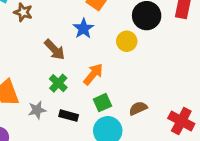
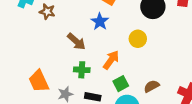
yellow circle: (127, 41) -> (138, 39), moved
green cross: (58, 83) -> (82, 70), turned -35

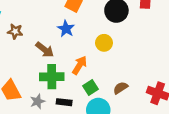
brown star: (47, 12) -> (15, 31), moved
green cross: (82, 70) -> (52, 77), size x1.5

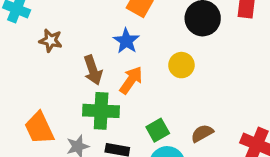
brown arrow: (45, 50) -> (93, 70), turned 30
orange arrow: (79, 65) -> (131, 80), moved

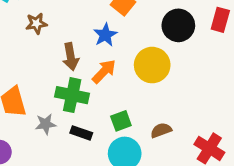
brown star: (51, 41) -> (36, 23), turned -30
yellow circle: (181, 65) -> (152, 65), size x1.5

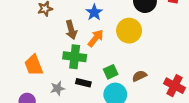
gray star: (46, 124) -> (58, 88), moved

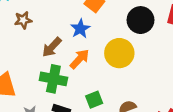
brown arrow: (71, 30) -> (52, 47), turned 54

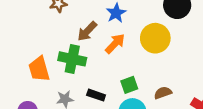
green cross: (53, 79) -> (72, 59), moved

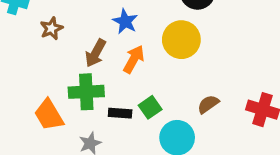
green square: (129, 85) -> (150, 107), moved
black rectangle: (96, 95) -> (120, 113), moved

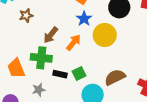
blue star: (125, 21) -> (84, 19), moved
brown semicircle: (208, 104) -> (115, 77), size x1.5

